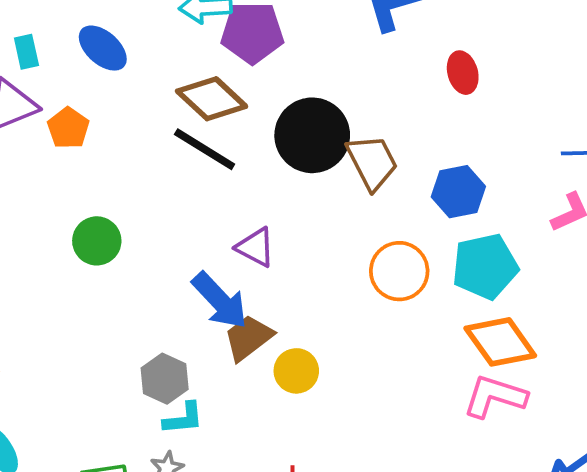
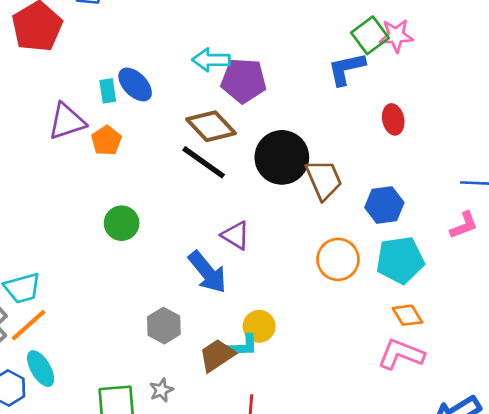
cyan rectangle: (26, 52) -> (108, 91), moved
brown trapezoid: (248, 338) -> (217, 355), moved
orange diamond: (500, 342) -> (407, 315), size x0.6
cyan L-shape: (183, 418) -> (243, 346), moved

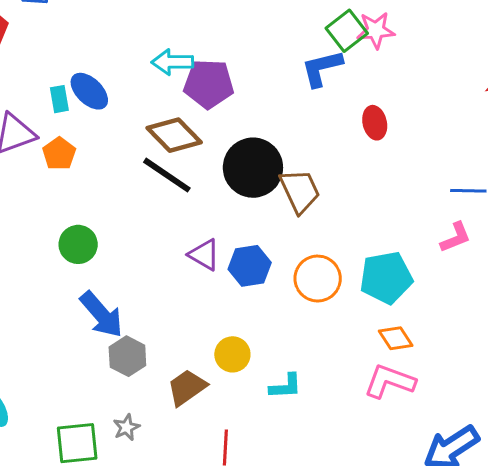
blue hexagon: (384, 205) -> (250, 266), moved
blue arrow: (207, 272) -> (102, 315), moved
cyan L-shape: (243, 346) -> (286, 386), moved

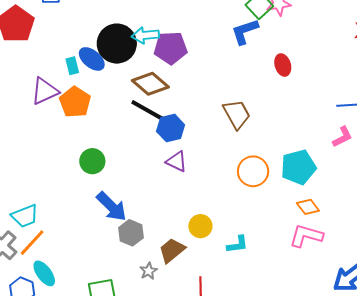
orange pentagon: (59, 154) -> (75, 102), size x1.4
black circle: (253, 168) -> (117, 44), moved
blue hexagon: (250, 266) -> (171, 128), moved
gray star: (126, 427) -> (149, 271), moved

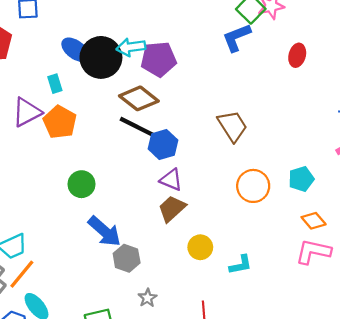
blue ellipse: (92, 59) -> (75, 50), moved
red ellipse: (283, 65) -> (297, 55), moved, turned 35
cyan pentagon: (298, 167) -> (301, 179), size x0.7
brown trapezoid: (172, 250) -> (172, 209), moved

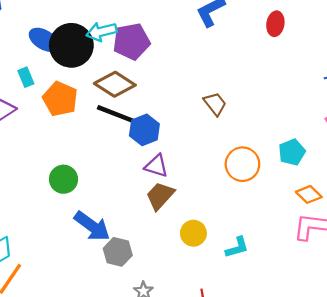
orange pentagon: (60, 122) -> (60, 99), moved
brown trapezoid: (232, 126) -> (215, 104), size x0.7

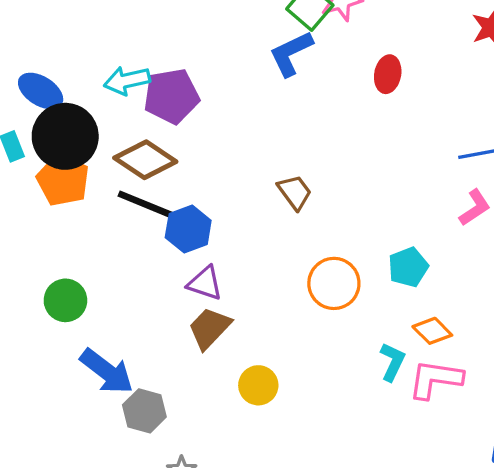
black circle: (71, 45) -> (65, 136), moved
cyan L-shape: (237, 247) -> (392, 362), moved, turned -50

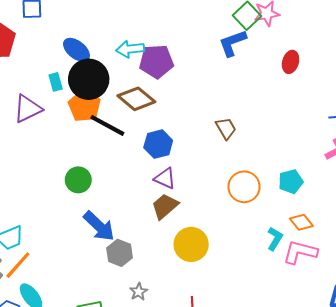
black line: (147, 205) -> (107, 125), moved
yellow circle: (258, 385) -> (191, 244), size x1.4

